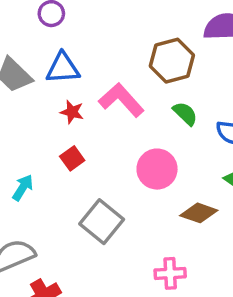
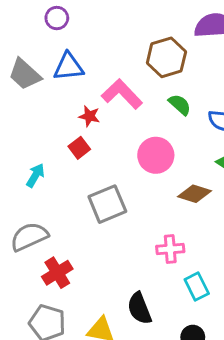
red star: (72, 112) -> (89, 116), moved
gray square: (102, 222) -> (107, 204), turned 30

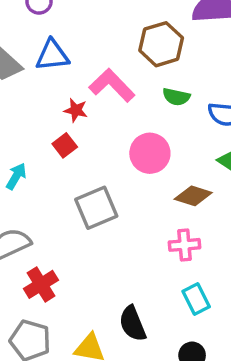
green semicircle: (180, 105) -> (176, 97), turned 150
pink cross: (170, 249) -> (185, 245), moved

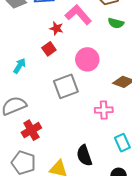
pink circle: (150, 153) -> (87, 59), moved
pink cross: (185, 245) -> (104, 110), moved

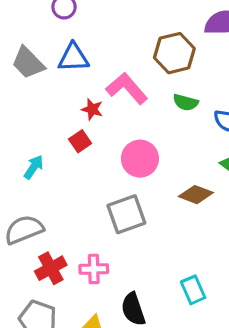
gray square: (66, 86) -> (126, 214), moved
pink cross: (104, 110) -> (94, 269), moved

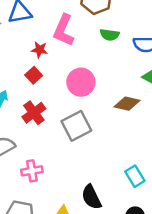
pink L-shape: (127, 88) -> (64, 30), turned -108
red cross: (51, 268) -> (34, 113), moved
pink cross: (94, 269) -> (32, 171), moved

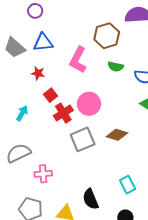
red star: (40, 50) -> (38, 73), moved
brown diamond: (127, 104) -> (117, 135), moved
red cross: (34, 113) -> (63, 113), moved

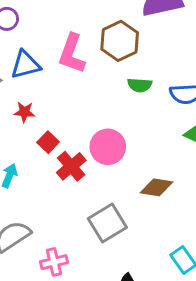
pink L-shape: (78, 60) -> (72, 54), moved
gray square: (83, 139) -> (107, 223), moved

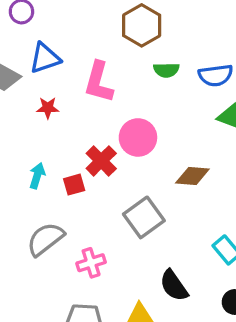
pink L-shape: (72, 54) -> (99, 82), moved
red square: (48, 142) -> (74, 185), moved, turned 35

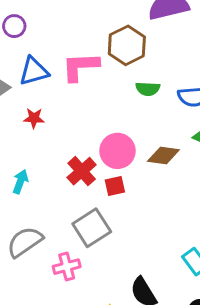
pink L-shape: (99, 82) -> (80, 67), moved, turned 69
brown diamond: (192, 176) -> (163, 155), moved
red square: (74, 185) -> (115, 186), moved
gray square: (144, 217) -> (92, 228), moved

